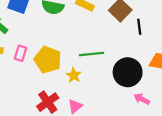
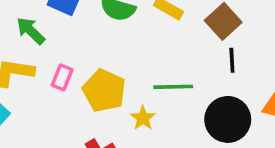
black line: (139, 27) -> (232, 60), moved

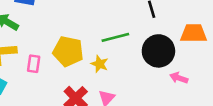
pink rectangle: (62, 77) -> (34, 64), moved

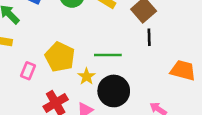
black circle: (158, 51) -> (114, 91), moved
pink rectangle: (34, 64) -> (28, 71), moved

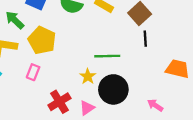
yellow pentagon: (60, 57) -> (42, 40), moved

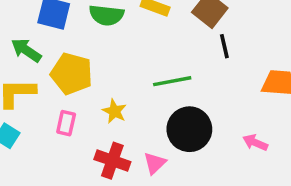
yellow star: (88, 76) -> (114, 111), moved
red cross: (59, 102) -> (112, 161), turned -30

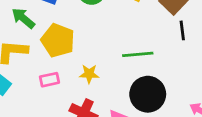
yellow star: (114, 111) -> (89, 74), turned -30
pink rectangle: (66, 123) -> (49, 80), turned 60

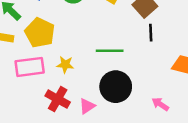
pink rectangle: (49, 80) -> (30, 67), size x1.6

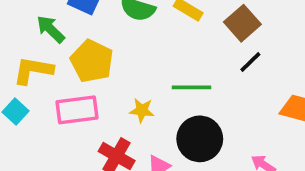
black line: (151, 33) -> (250, 62), turned 48
yellow star: (65, 65) -> (142, 110), moved

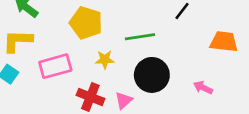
yellow pentagon: (92, 61) -> (86, 23), moved

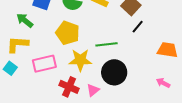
yellow star: (105, 60) -> (80, 60), size x1.6
pink arrow: (203, 88) -> (163, 83), moved

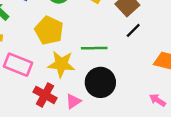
pink rectangle: (44, 64) -> (18, 65), turned 30

